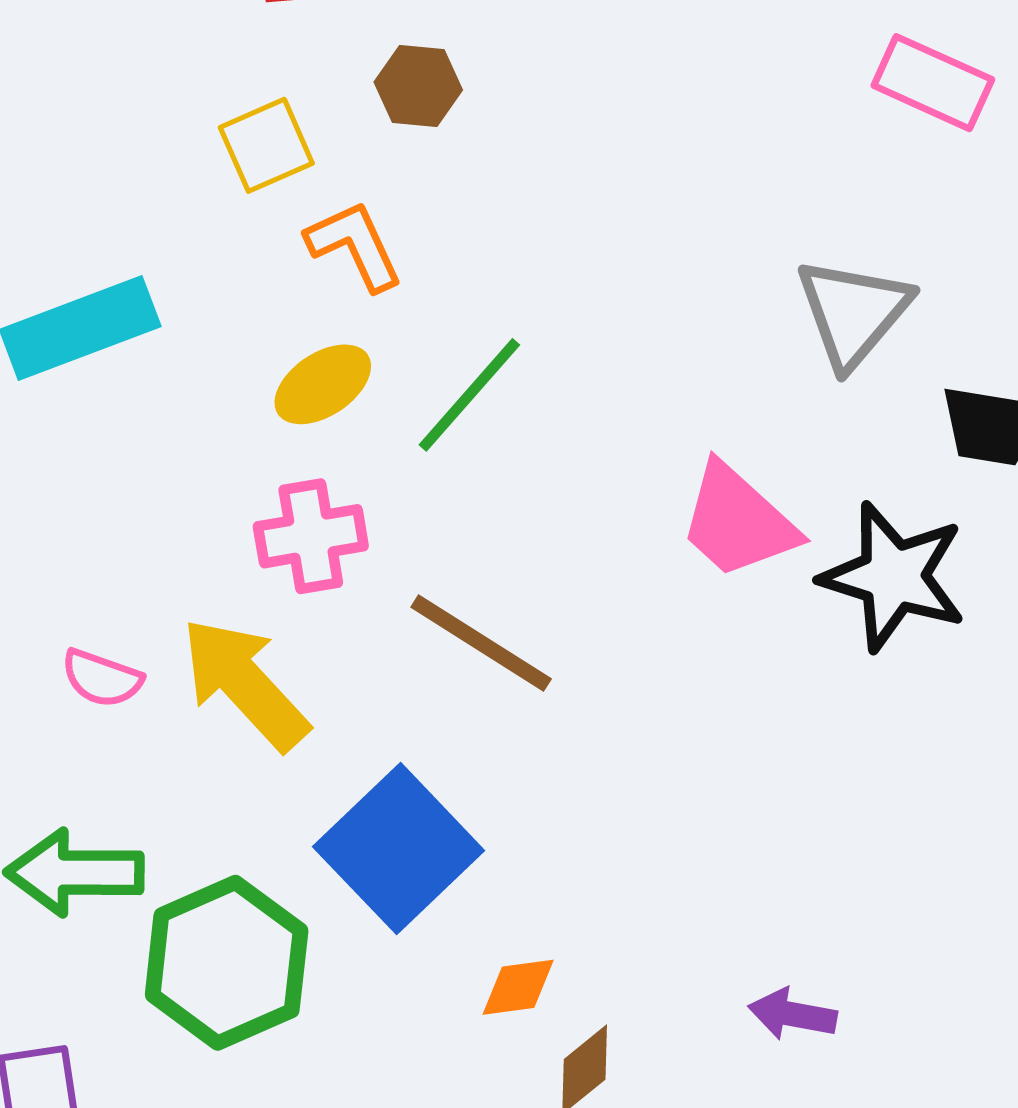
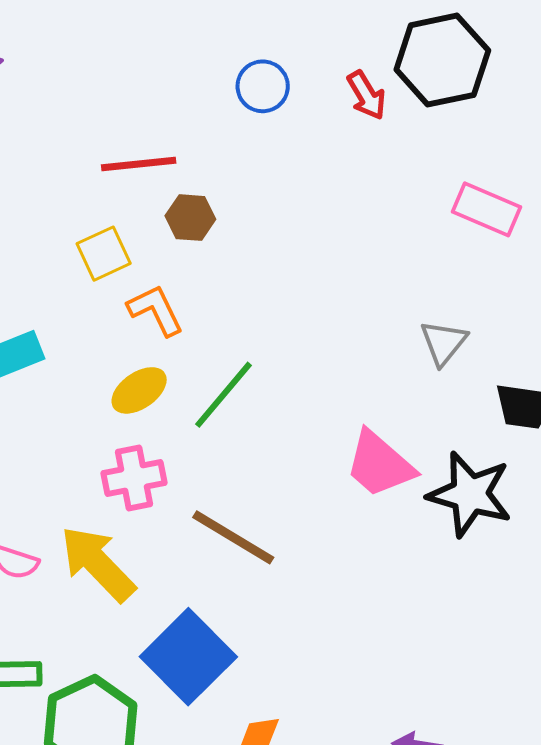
gray triangle: (853, 312) -> (444, 343), size x0.7

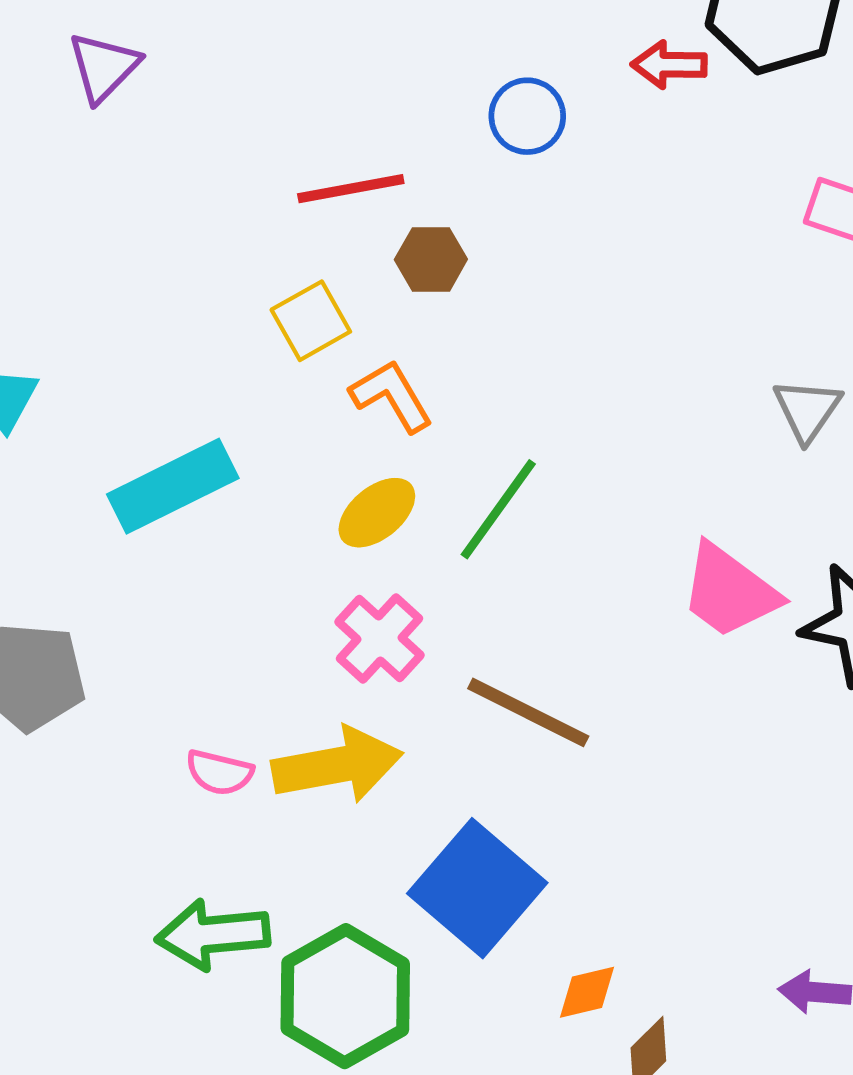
blue circle: (263, 86) -> (527, 116), moved
red arrow: (367, 95) -> (669, 65), turned 126
pink cross: (134, 478) -> (380, 638), turned -32
yellow arrow: (98, 564) -> (337, 765), turned 128

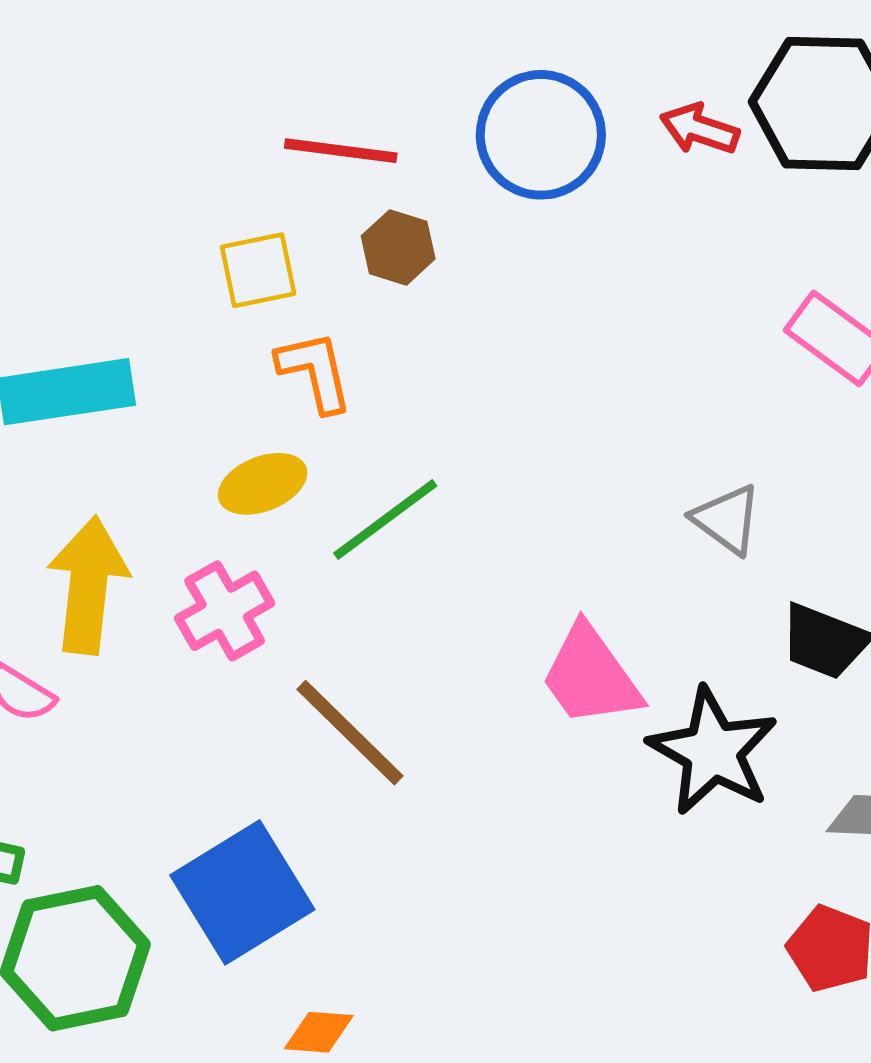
blue circle: (527, 116) -> (541, 135), size x1.6
gray triangle: (807, 410) -> (727, 519), turned -46
yellow arrow: (337, 765) -> (88, 585), moved, turned -91

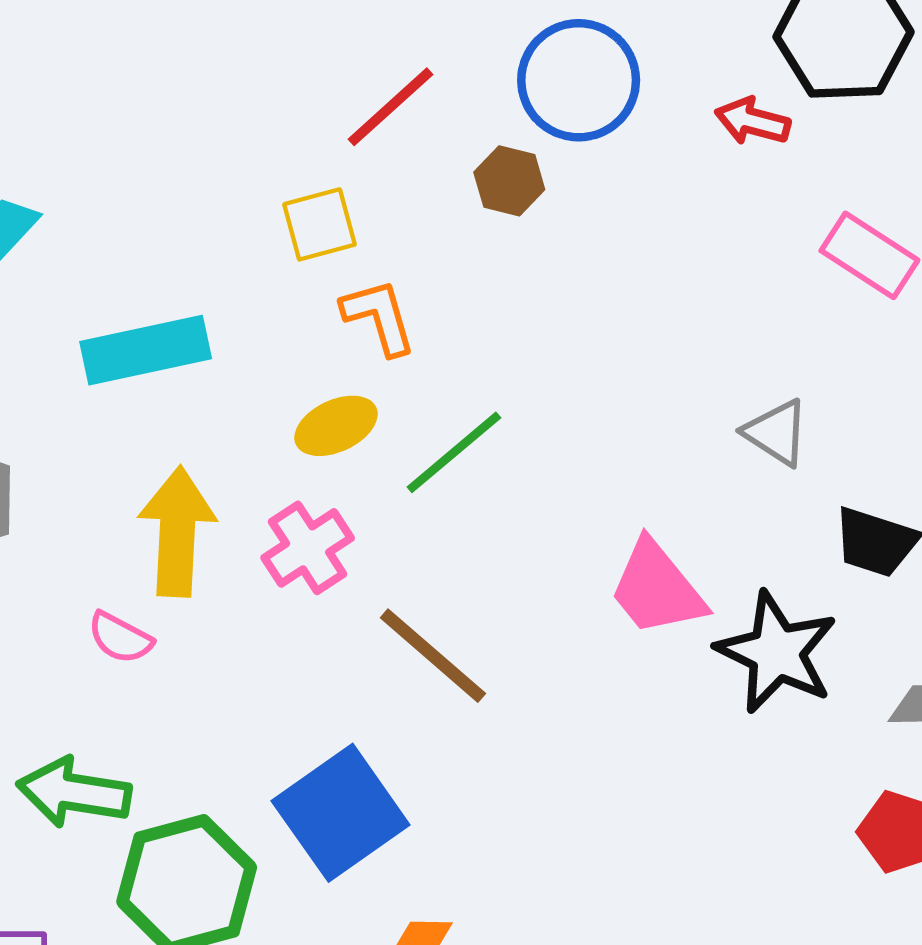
red arrow: (700, 129) -> (753, 121), moved
red line: (341, 151) -> (391, 107), turned -46
brown hexagon: (398, 247) -> (509, 181), moved

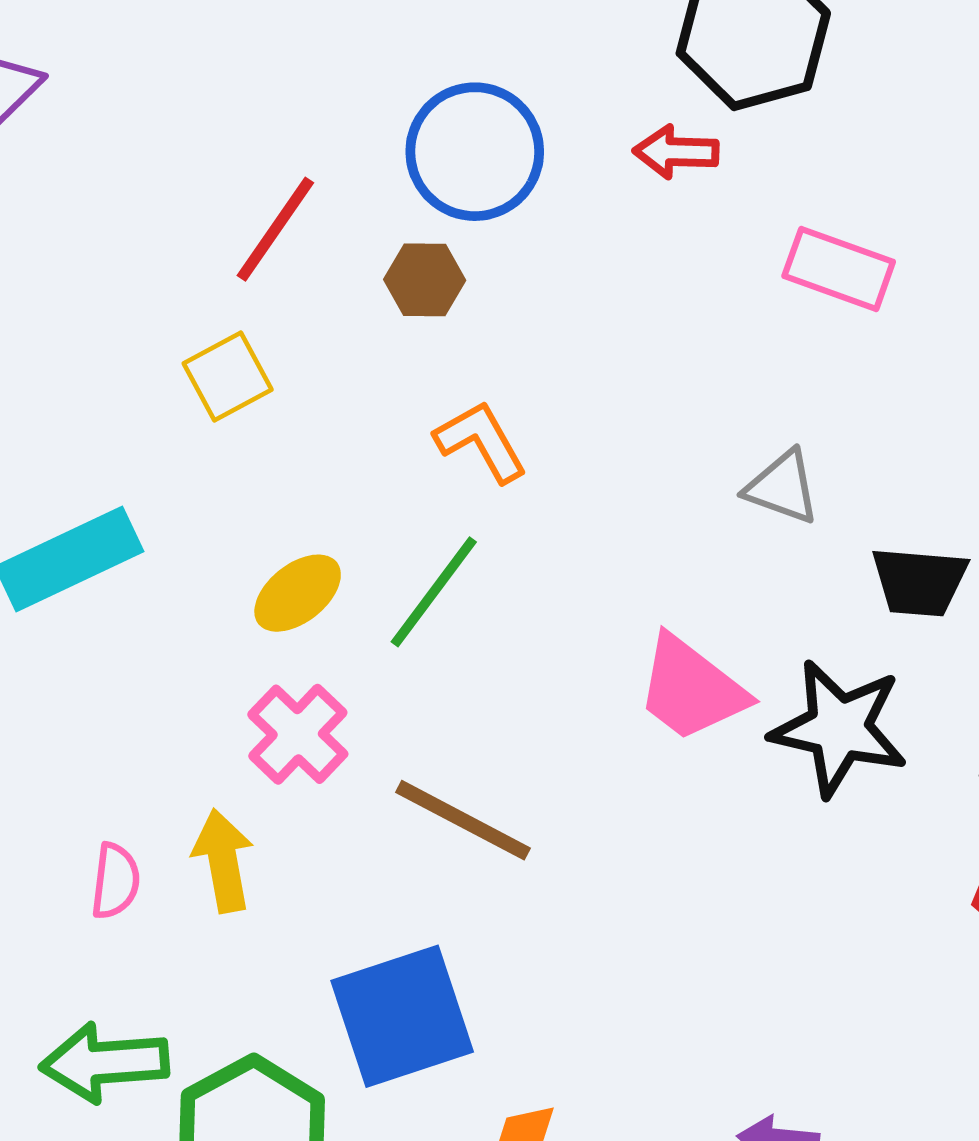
orange L-shape: (379, 317) -> (481, 441), moved
yellow arrow: (177, 532) -> (223, 861), moved, size x0.7
pink semicircle: (120, 638) -> (115, 881), turned -98
blue square: (341, 813) -> (402, 1016), turned 30

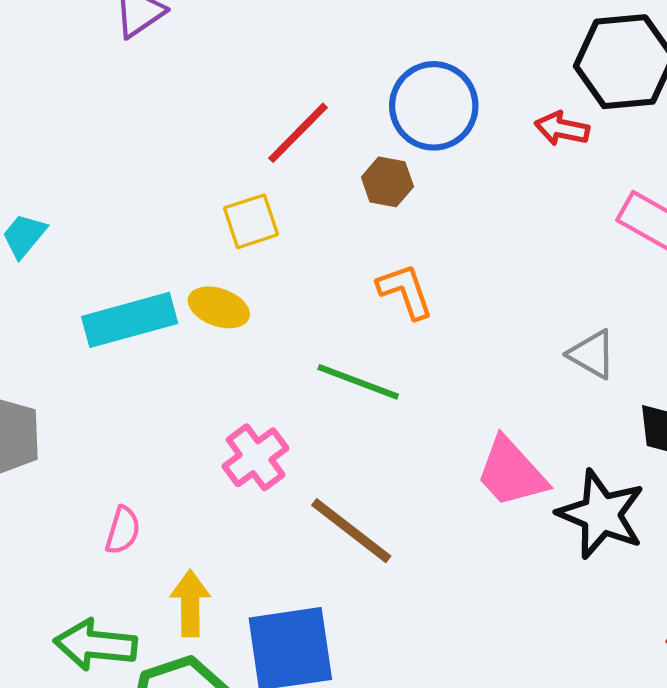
green line: (434, 592) -> (358, 382), turned 64
yellow ellipse: (298, 593) -> (219, 307), moved, turned 48
yellow arrow: (223, 861) -> (190, 603), moved

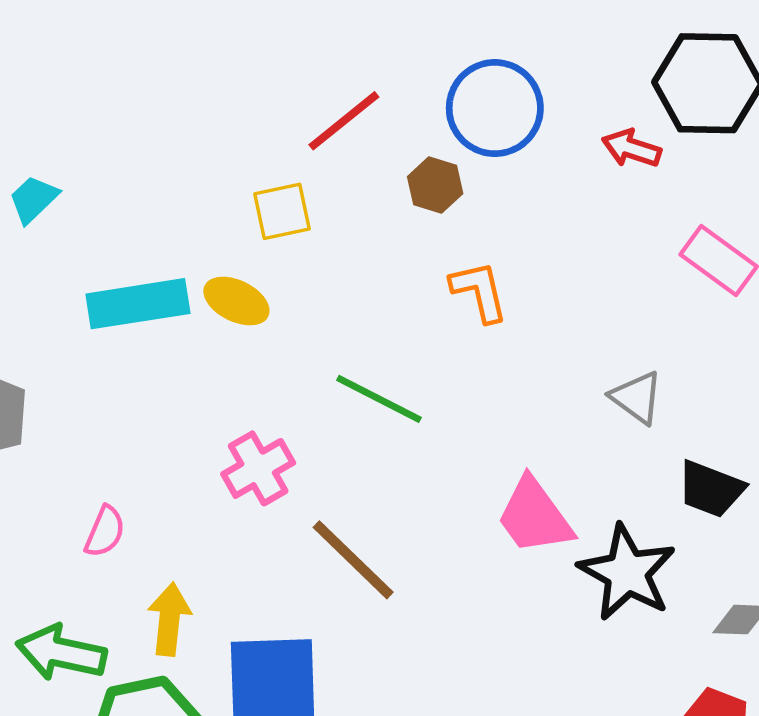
orange L-shape: (405, 291) -> (479, 291), moved

